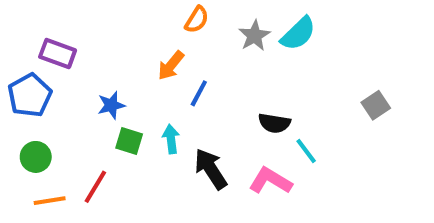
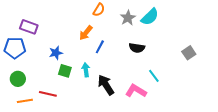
blue pentagon: (30, 95) -> (15, 48), turned 30
black semicircle: (274, 123) -> (137, 48), moved
red line: (95, 187) -> (48, 94), turned 72

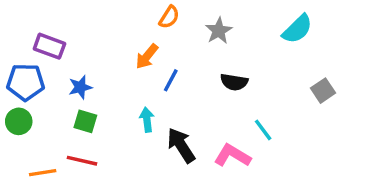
cyan semicircle: (150, 17) -> (297, 29), moved
blue star: (56, 53) -> (80, 87), moved
green square: (65, 71) -> (85, 121), moved
green circle: (18, 79) -> (19, 121), moved

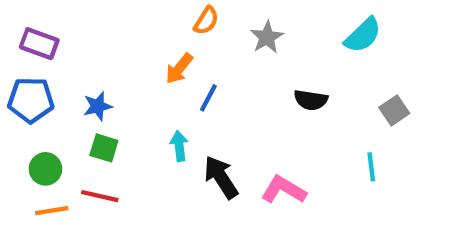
purple rectangle: (49, 46) -> (39, 44), moved
black semicircle: (234, 82) -> (311, 100), moved
green circle: (19, 121) -> (45, 169), moved
cyan line: (263, 130) -> (371, 167), moved, turned 30

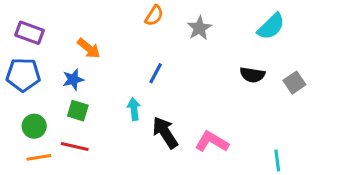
orange arrow: (179, 69) -> (89, 48), moved, turned -90
black semicircle: (311, 100) -> (252, 75), moved
cyan line: (371, 167) -> (277, 160), moved

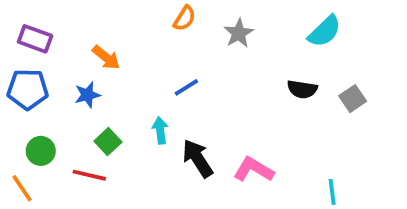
blue line: (156, 73) -> (186, 87), turned 30
green square: (78, 111) -> (108, 142), moved, turned 30
orange line: (39, 157) -> (22, 188), moved, turned 65

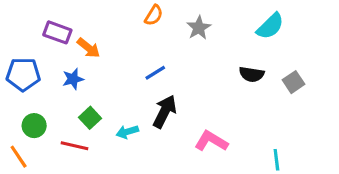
purple rectangle: (35, 39) -> (57, 32), moved
cyan arrow: (160, 130) -> (127, 132), moved, turned -100
black arrow: (198, 158) -> (165, 112), moved, turned 60

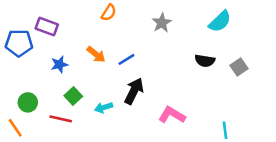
orange semicircle: (154, 15) -> (109, 13), moved
orange arrow: (88, 48) -> (96, 54), moved
blue pentagon: (23, 74) -> (19, 43), moved

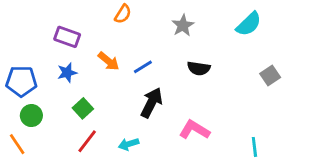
purple rectangle: (47, 27) -> (67, 37), moved
blue pentagon: (19, 43) -> (21, 81), moved
black semicircle: (205, 61) -> (199, 68), moved
cyan arrow: (104, 107) -> (129, 144), moved
red line: (61, 119) -> (87, 141), moved, turned -65

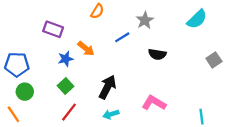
blue line: (143, 67) -> (122, 37), moved
blue star: (67, 73) -> (66, 59), moved
black arrow: (151, 103) -> (107, 87), moved
cyan arrow: (129, 144) -> (111, 114), moved

